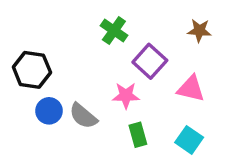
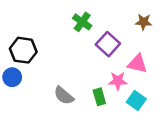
pink star: (126, 95) -> (118, 81), moved
blue circle: (49, 111) -> (12, 77), moved
gray semicircle: (83, 116) -> (64, 96), moved

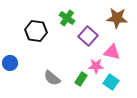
brown star: (144, 22) -> (117, 18), size x1.5
black hexagon: (23, 50) -> (36, 31), moved
green rectangle: (99, 97) -> (81, 79), turned 48

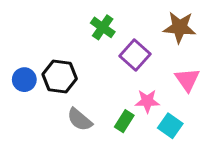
black hexagon: (36, 31) -> (60, 77), moved
pink triangle: (112, 52) -> (187, 80), moved, turned 42
blue circle: (10, 63) -> (24, 80), moved

